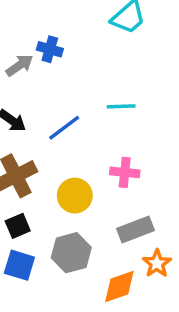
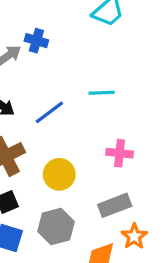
pink cross: (125, 172) -> (120, 153), moved

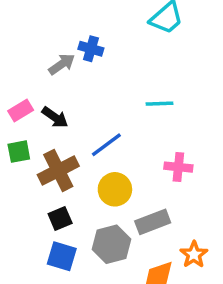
blue line: (49, 112) -> (106, 145), moved
gray rectangle: (115, 205) -> (153, 222), moved

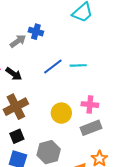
blue line: (106, 145) -> (53, 66), moved
yellow circle: (115, 189) -> (61, 113), moved
gray rectangle: (153, 222) -> (91, 128), moved

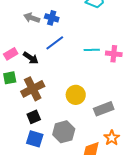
gray arrow: (18, 41) -> (32, 18), moved, turned -126
blue line: (53, 66) -> (55, 43), moved
pink cross: (90, 105) -> (114, 54), moved

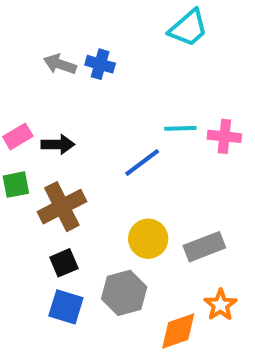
blue line: (55, 43) -> (142, 162), moved
black arrow: (31, 58) -> (58, 144), turned -35
yellow circle: (76, 95) -> (148, 239), moved

